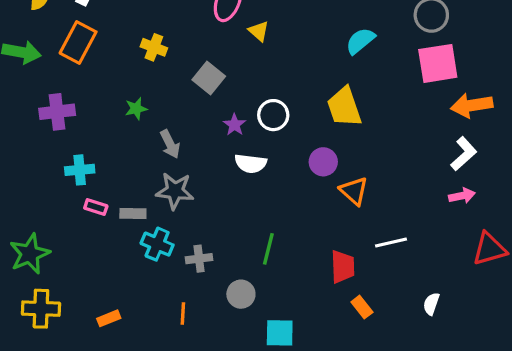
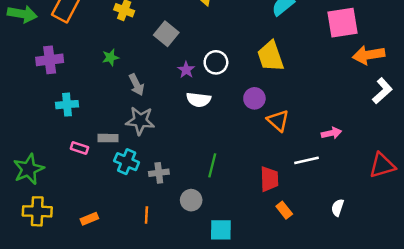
white L-shape: (464, 154) -> (382, 91), moved
pink arrow: (462, 196) -> (331, 133), moved
pink rectangle: (96, 207) -> (79, 148), moved

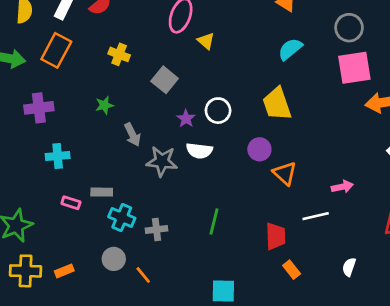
gray star: (140, 121) -> (162, 161), moved
gray circle: (191, 200) -> (114, 259), moved
orange line: (146, 215) -> (143, 275), turned -42
orange rectangle: (89, 219) -> (64, 271), moved

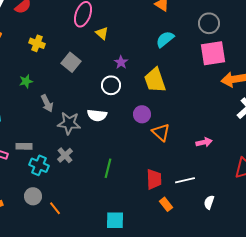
purple star: (186, 119) -> (121, 62), moved
white line: (316, 216) -> (185, 180), moved
gray cross: (157, 230) -> (65, 155), moved, turned -35

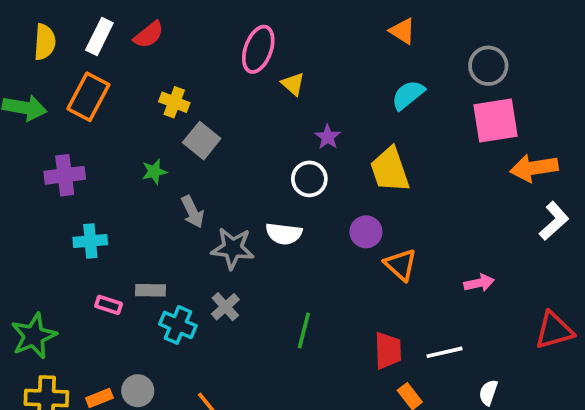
gray square: (71, 62) -> (202, 141), moved
gray circle: (33, 196) -> (138, 391), moved

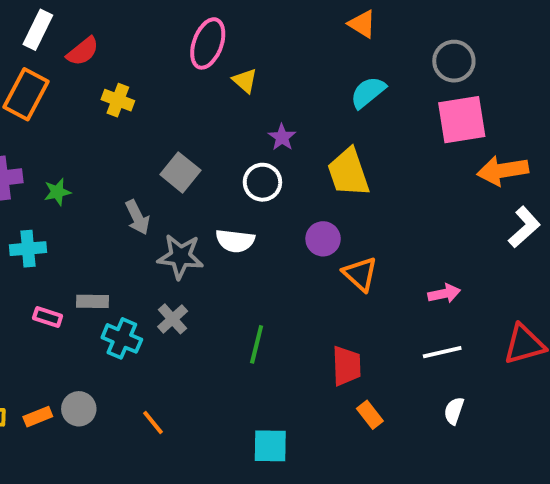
red semicircle: (149, 35) -> (83, 51), moved
gray square: (202, 141) -> (180, 172), moved
green star: (154, 172) -> (57, 192), moved
white line: (444, 352) -> (442, 352), moved

